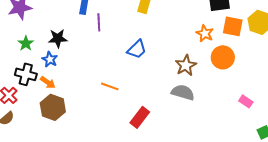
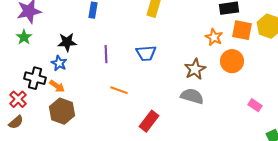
purple line: (99, 22) -> (106, 54), moved
green star: (26, 43) -> (24, 37), moved
blue trapezoid: (137, 49) -> (146, 53), turned 40

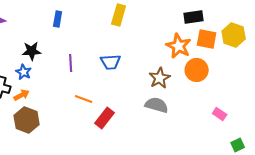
orange star: (214, 37) -> (179, 46), size x1.4
orange arrow: (57, 86) -> (22, 95), turned -63
red rectangle: (149, 121) -> (105, 118), moved

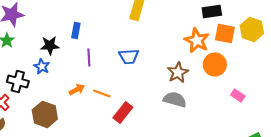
blue rectangle: (58, 19) -> (76, 30), moved
orange arrow: (22, 95) -> (77, 89), moved
pink rectangle: (220, 114) -> (238, 95), moved

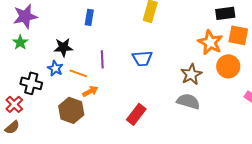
blue rectangle: (76, 30) -> (89, 17), moved
orange line: (102, 93) -> (78, 73), moved
brown hexagon: (45, 114) -> (71, 110), moved

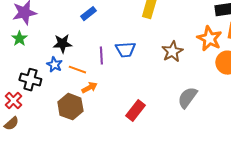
blue rectangle: (89, 17) -> (88, 14), turned 42
blue trapezoid: (142, 58) -> (125, 50), moved
brown star: (191, 74) -> (172, 52), moved
gray semicircle: (188, 101) -> (187, 98), turned -70

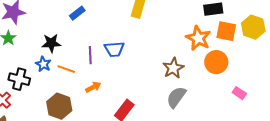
brown star: (172, 52) -> (173, 68), moved
orange arrow: (89, 88) -> (93, 87), moved

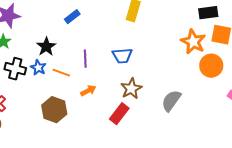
black star: (51, 43) -> (46, 47), turned -30
blue trapezoid: (114, 49) -> (122, 56), moved
brown star: (173, 68) -> (131, 89), moved
black cross: (19, 79) -> (15, 69), moved

